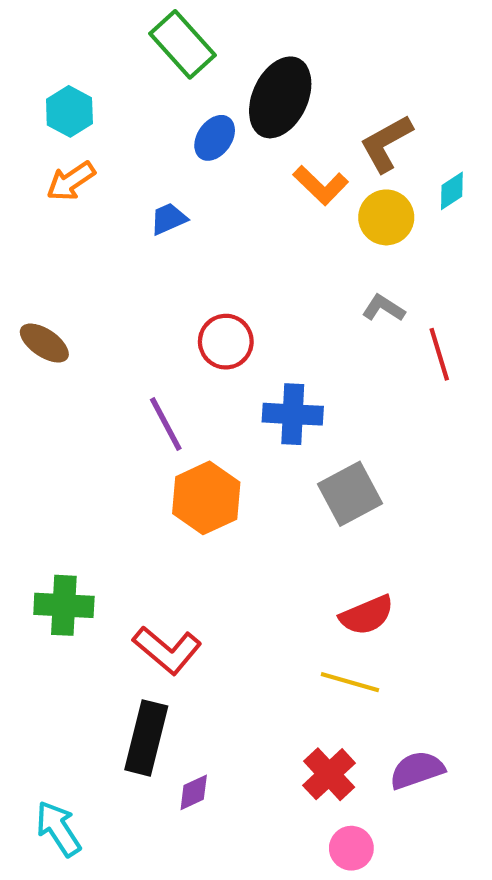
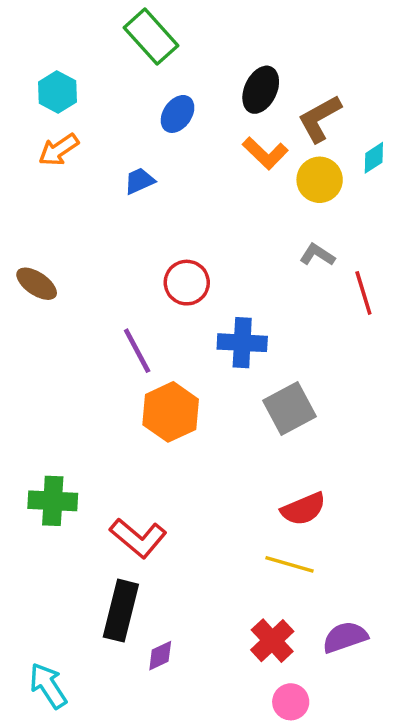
black ellipse: (280, 97) -> (261, 90), moved, size x0.7

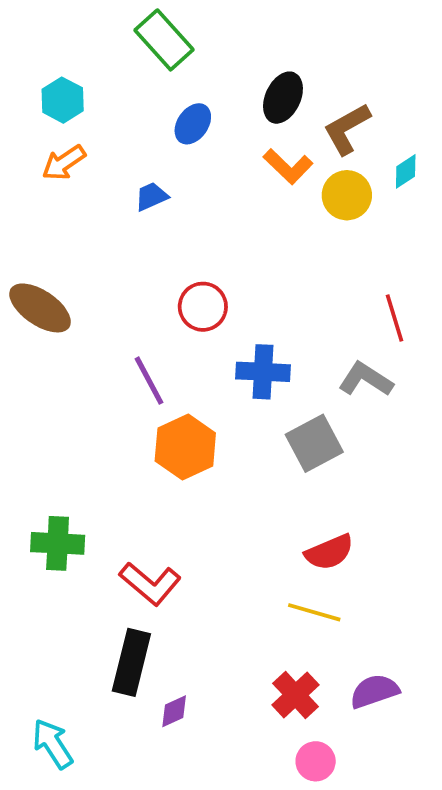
gray L-shape: (317, 255) -> (366, 379), moved, size x1.4
brown ellipse: (37, 284) -> (40, 308), size x1.4

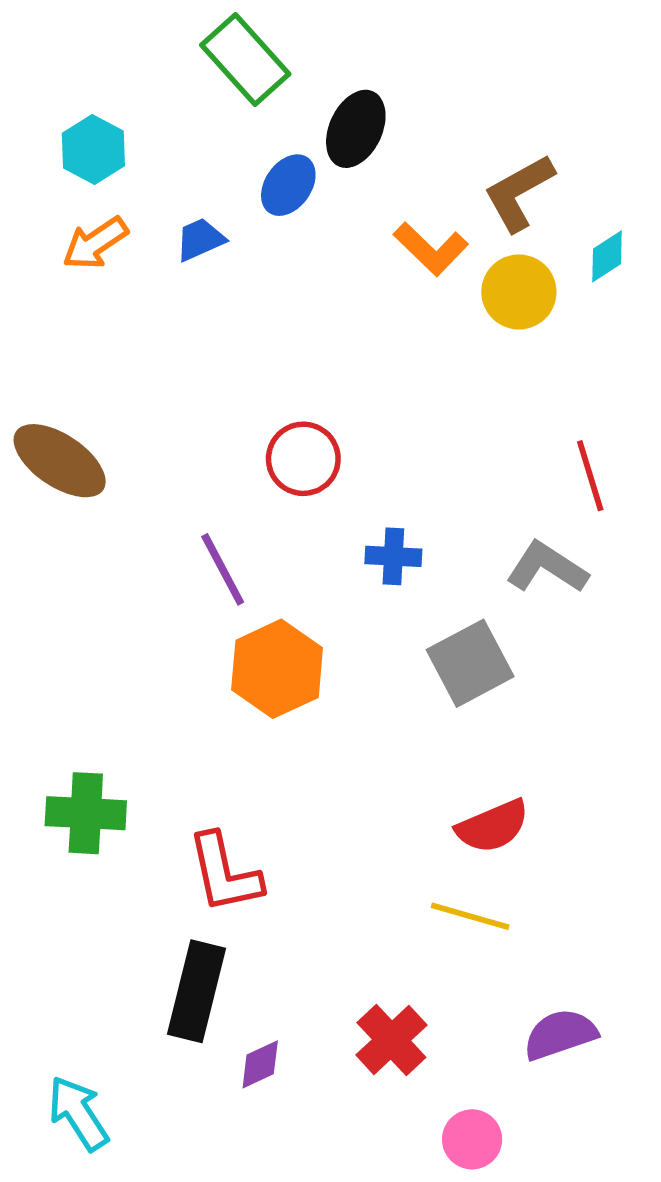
black ellipse: (283, 98) -> (356, 129), moved
blue trapezoid: (151, 196) -> (200, 239), moved
blue cross: (263, 372) -> (393, 556), size x0.7
red L-shape: (150, 583) -> (225, 873), turned 38
red cross: (296, 695) -> (391, 1040), moved

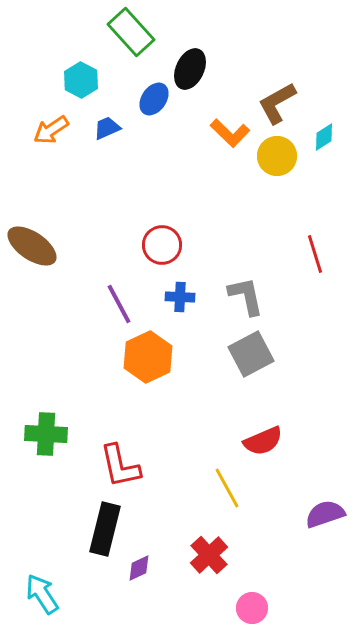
cyan hexagon: (93, 149) -> (81, 80), moved
blue cross: (393, 556) -> (180, 297), moved
gray L-shape: (547, 568) -> (246, 296), moved, turned 45
yellow line: (470, 916) -> (227, 488), moved, turned 45
purple semicircle: (560, 1034) -> (325, 514), moved

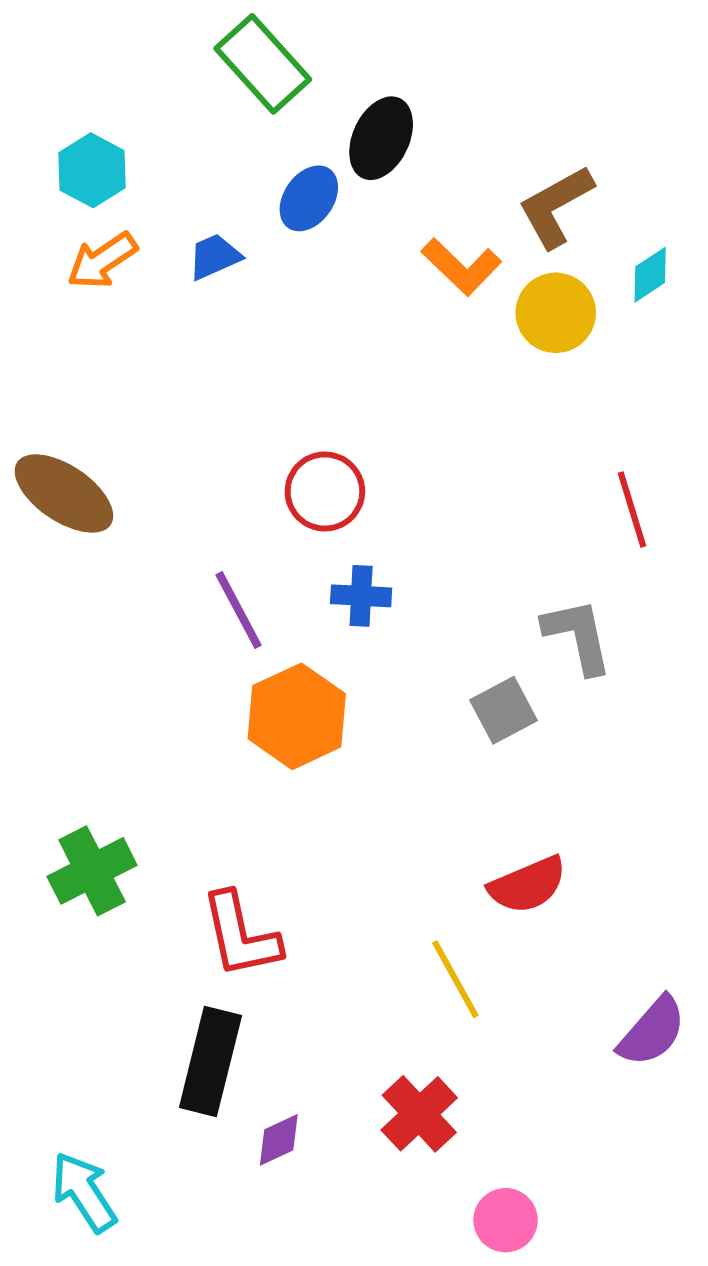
cyan hexagon: (81, 80) -> (92, 170), moved
gray L-shape: (246, 296) -> (578, 636), moved
gray square: (251, 354) -> (504, 710), size x0.7
green cross: (46, 434) -> (92, 871), turned -30
purple semicircle: (325, 514) -> (652, 1031), turned 150

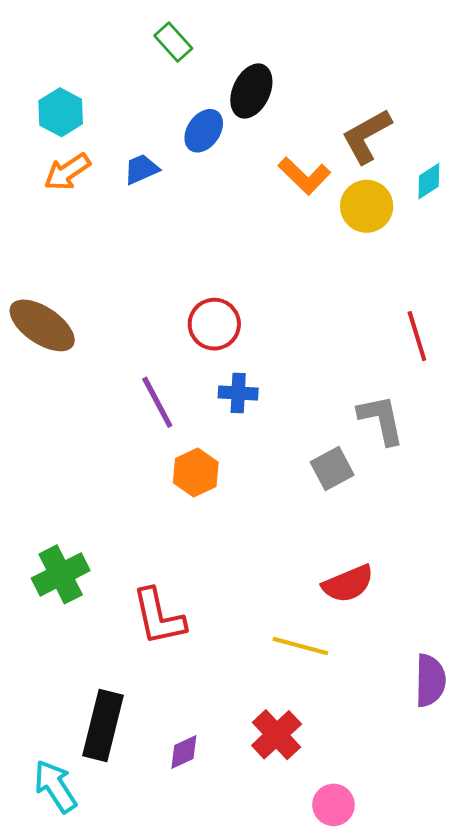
green rectangle: (263, 64) -> (173, 42), size x0.6
orange hexagon: (297, 716) -> (196, 472), size x0.7
yellow line: (455, 979) -> (300, 646), turned -46
purple semicircle: (652, 1031) -> (430, 680), turned -40
black rectangle: (210, 1062) -> (103, 725), moved

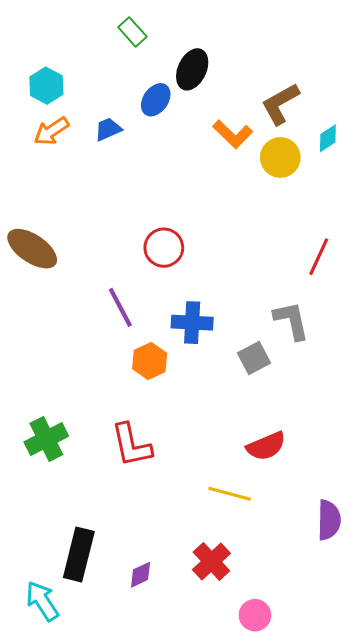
red line: (417, 336) -> (319, 257), turned 42
blue cross: (238, 393) -> (192, 323), moved, size x1.4
red L-shape: (159, 617) -> (131, 445), moved

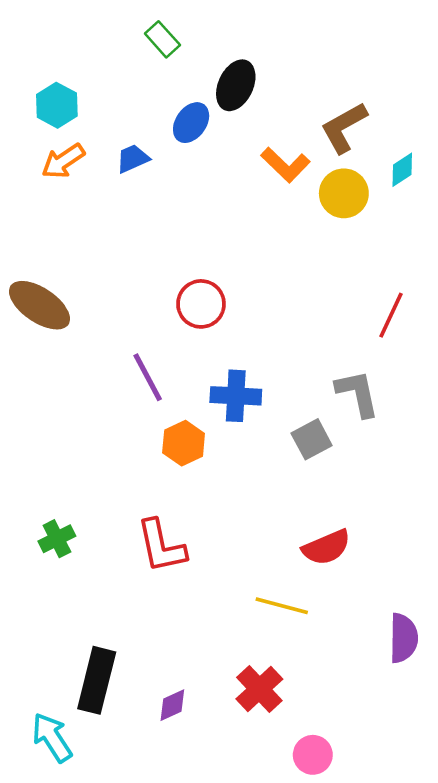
green cross: (46, 439) -> (57, 539), size x0.7

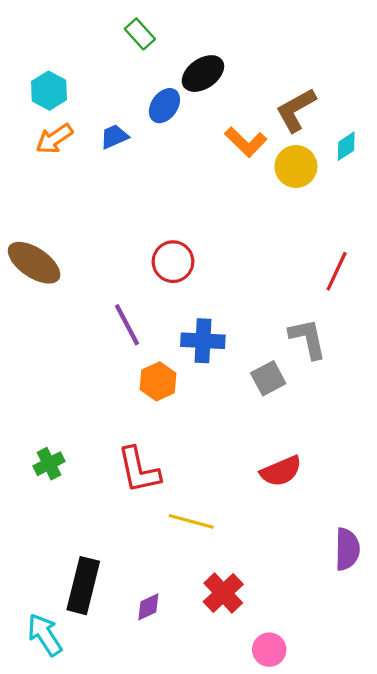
black ellipse: (236, 85) -> (203, 74), turned 30
yellow line: (282, 606) -> (191, 521), moved

